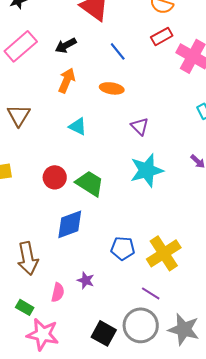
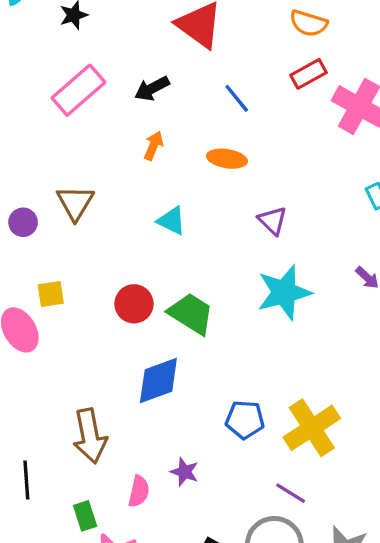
orange arrow: (67, 80) -> (154, 146), size x0.7
green rectangle: (25, 307) -> (85, 516), turned 42

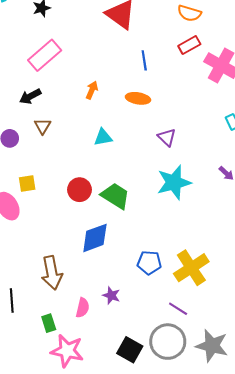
black arrow: (152, 89) -> (30, 96), moved
blue line: (237, 98) -> (144, 60), turned 30
brown triangle: (75, 203) -> (43, 126), size x0.7
cyan triangle: (171, 221) -> (103, 137), turned -36

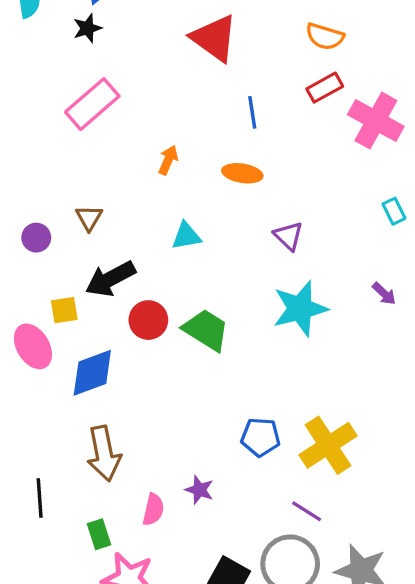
black arrow: (30, 96) -> (110, 279), moved, size x1.4
blue diamond: (95, 238) -> (92, 373), moved

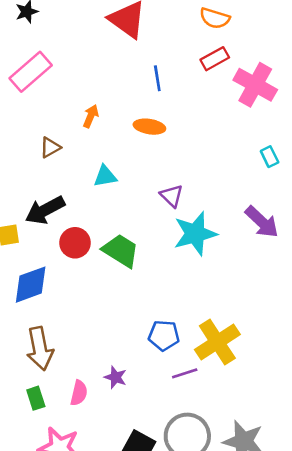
brown triangle: (89, 218) -> (50, 147), moved, turned 30
purple triangle: (288, 236) -> (172, 196), moved
purple arrow: (384, 294) -> (262, 222), size x1.8
purple line: (307, 511) -> (185, 373), moved, turned -50
green rectangle: (99, 534) -> (36, 398), moved

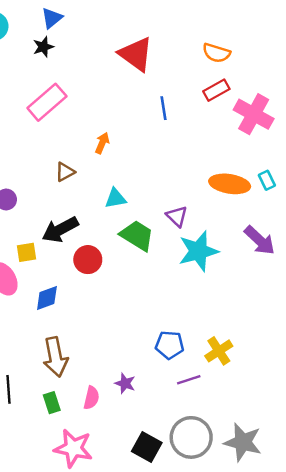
orange ellipse: (149, 127) -> (230, 184), moved, size x1.4
green trapezoid: (121, 251) -> (137, 236), moved
blue diamond: (31, 285) -> (47, 298), size x0.7
yellow cross: (217, 342) -> (219, 351), size x0.7

